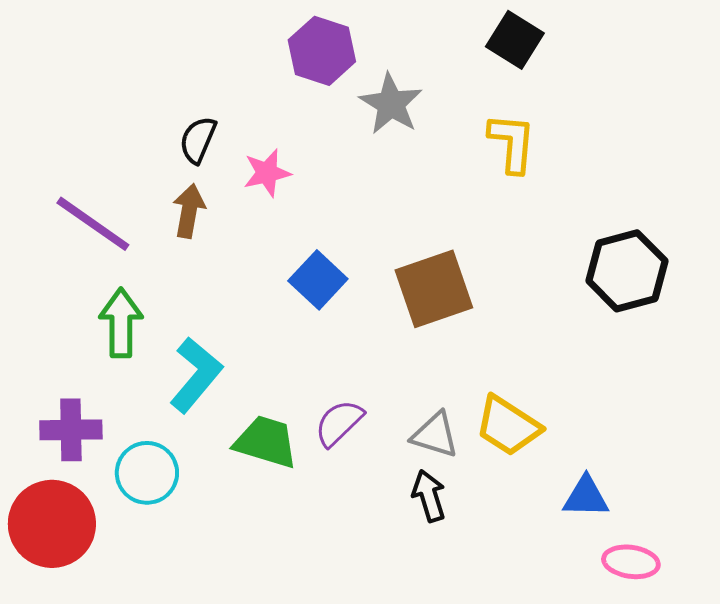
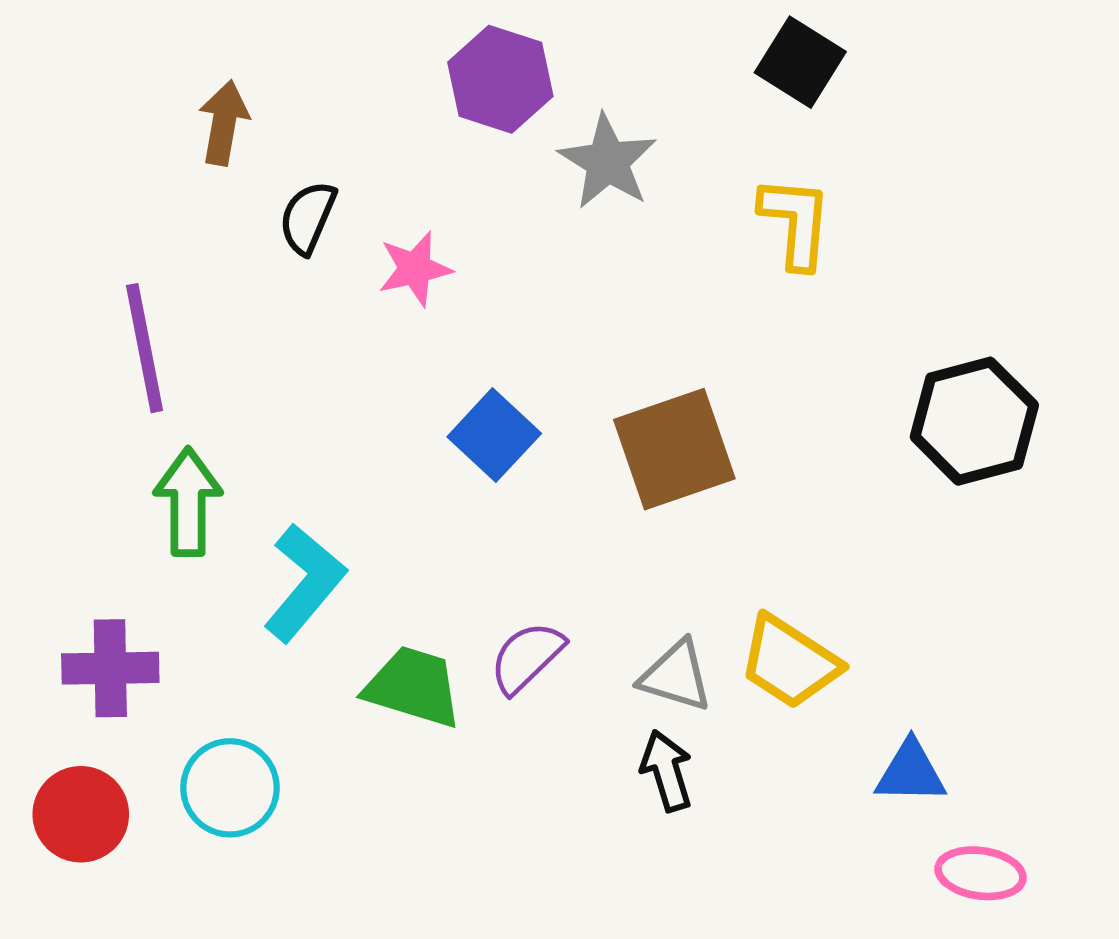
brown arrow: (189, 211) -> (224, 123), moved
purple line: (93, 224) -> (145, 348), turned 44
cyan circle: (147, 473) -> (230, 788), moved
red circle: (52, 524) -> (81, 814), size x0.7

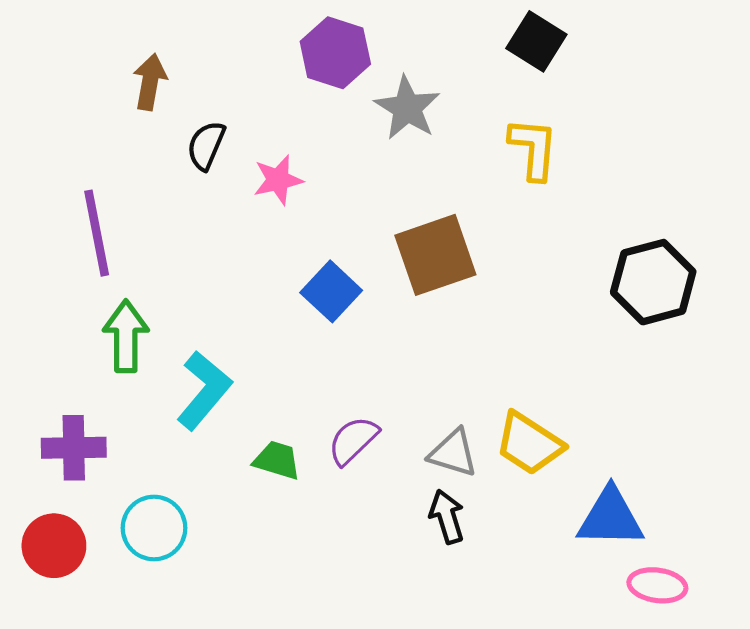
brown square: (674, 449) -> (435, 255), moved
green trapezoid: (413, 687) -> (277, 460), size x0.7
blue triangle: (911, 772) -> (610, 518), size x1.4

